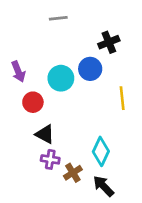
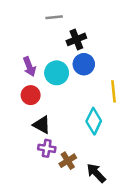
black cross: (109, 42) -> (76, 39), moved
purple arrow: (18, 72) -> (29, 67), moved
cyan diamond: (101, 151) -> (94, 121), moved

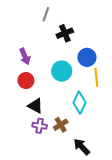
gray line: (54, 17) -> (46, 14), turned -64
blue circle: (84, 64) -> (87, 57), moved
cyan circle: (57, 73) -> (62, 71), moved
brown cross: (68, 161) -> (61, 125), moved

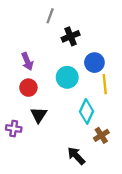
black triangle: (35, 106) -> (39, 115), turned 35
brown cross: (61, 125) -> (101, 135), moved
purple cross: (40, 126) -> (14, 129), moved
black arrow: (82, 147) -> (76, 156), moved

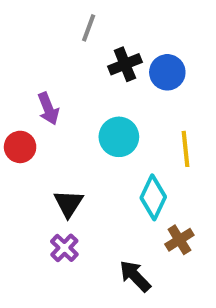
blue circle: (94, 63) -> (167, 72), moved
red circle: (28, 88) -> (20, 147), moved
purple cross: (14, 129) -> (64, 248), moved, turned 35

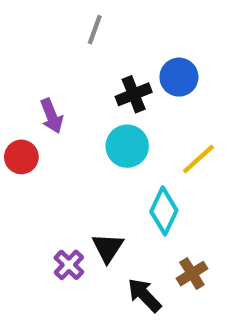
black cross: (125, 64) -> (134, 94), moved
yellow line: (185, 149) -> (198, 159), turned 54
black triangle: (68, 203) -> (108, 248), moved
brown cross: (179, 240) -> (192, 274), moved

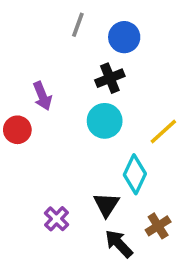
blue circle: (179, 77) -> (124, 37), moved
black triangle: (108, 248) -> (106, 205), moved

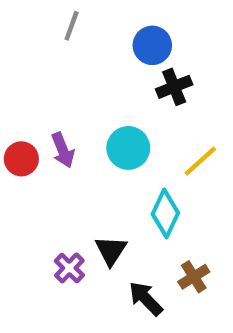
gray line: (78, 25) -> (72, 26), moved
black cross: (110, 78) -> (174, 87), moved
purple arrow: (42, 96) -> (63, 150), moved
black triangle: (106, 205) -> (111, 251), moved

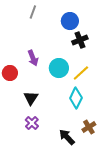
purple arrow: (63, 150) -> (33, 58), moved
yellow line: (200, 161) -> (81, 73), moved
black triangle: (111, 251) -> (31, 98), moved

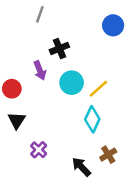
blue circle: (70, 21) -> (113, 25), moved
black cross: (80, 40) -> (59, 48), moved
black triangle: (31, 98) -> (17, 120), moved

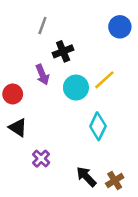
gray line: (40, 14) -> (42, 26), moved
yellow line: (98, 89) -> (104, 80), moved
black triangle: (17, 120) -> (18, 128), turned -30
brown cross: (108, 155) -> (115, 181), moved

